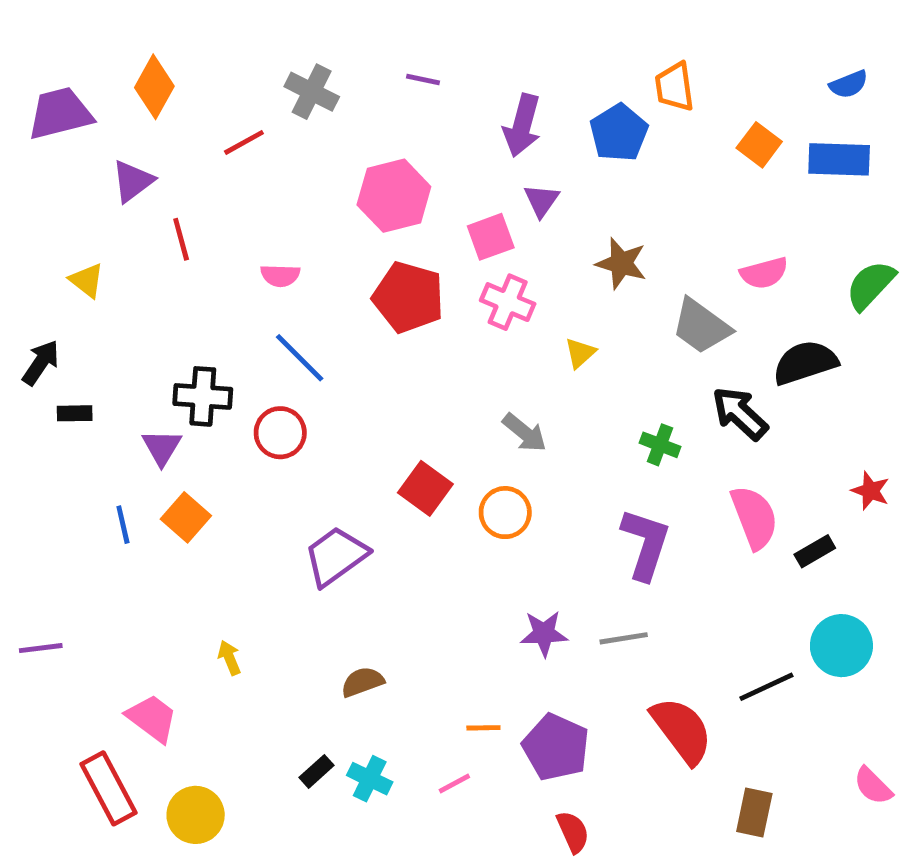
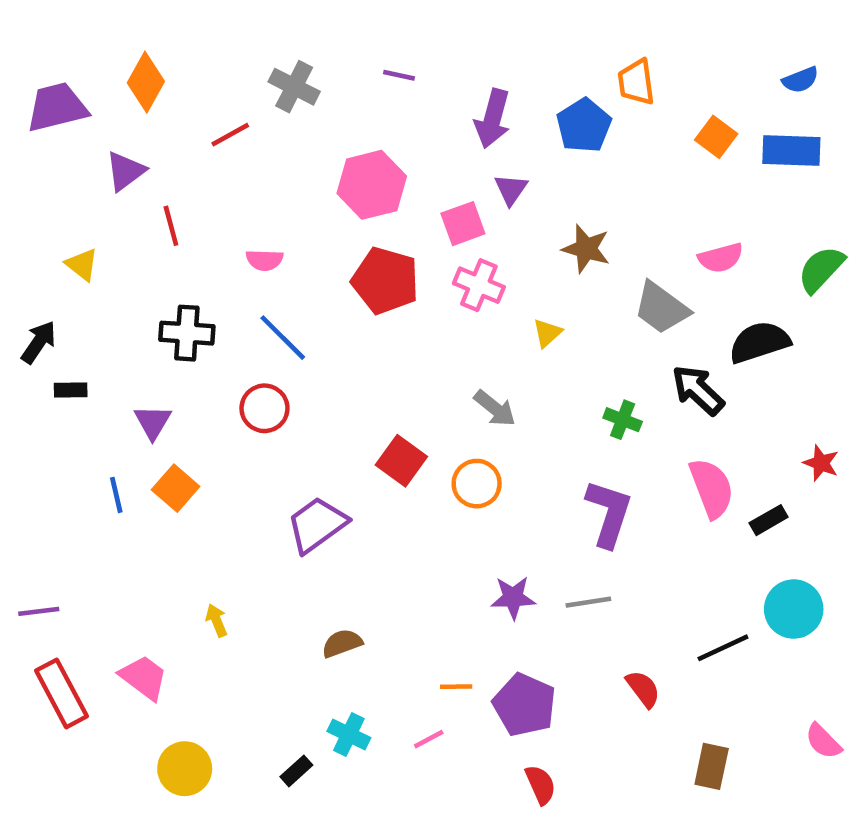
black cross: (203, 396) -> (187, 333), moved
red semicircle: (682, 730) -> (643, 689), size x0.6
black rectangle: (316, 771) -> (296, 771), moved
red rectangle: (108, 788) -> (61, 693), moved

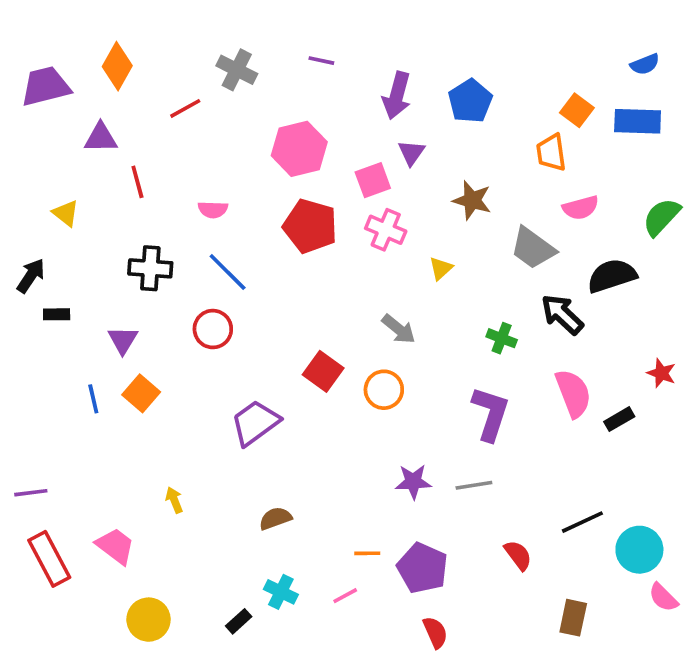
orange trapezoid: (636, 82) -> (551, 153), moved
purple triangle: (125, 171) -> (101, 138), turned 36
cyan circle: (794, 609) -> (639, 550), moved

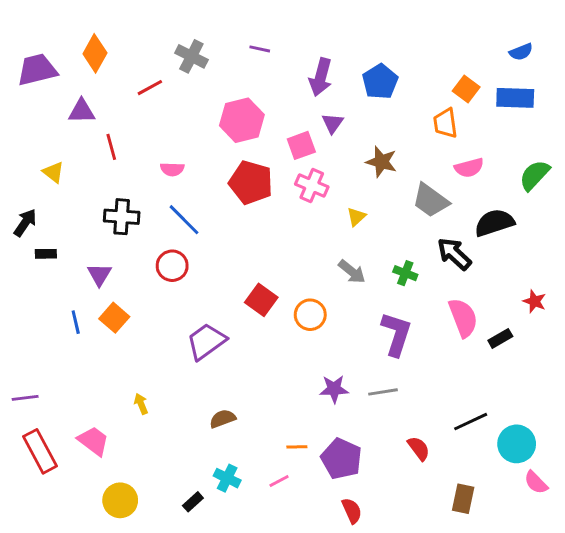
gray arrow: (399, 329) -> (352, 272), moved

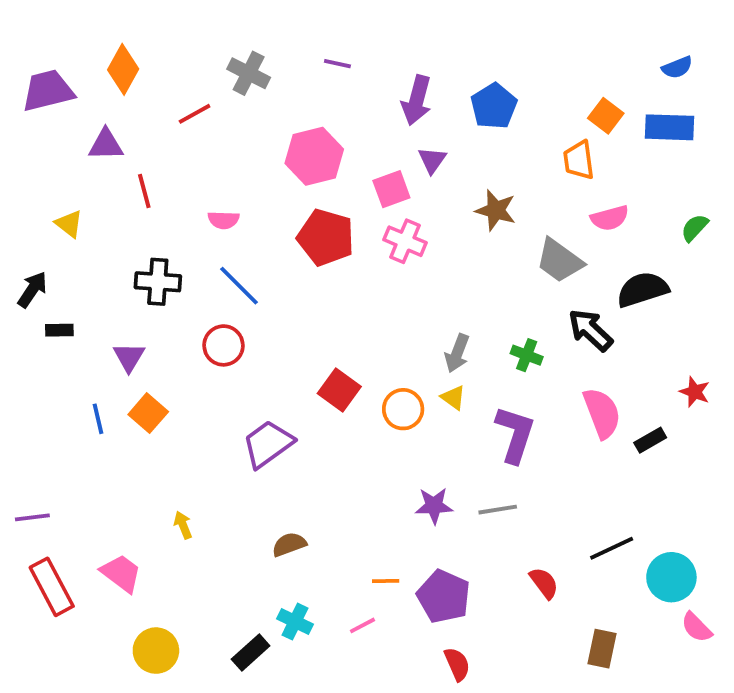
green semicircle: (534, 175) -> (695, 228), size x0.7
yellow triangle: (356, 217) -> (453, 398), moved, turned -42
gray arrow: (352, 272) -> (457, 353), turned 72
black rectangle: (193, 502) -> (251, 652), size x1.4

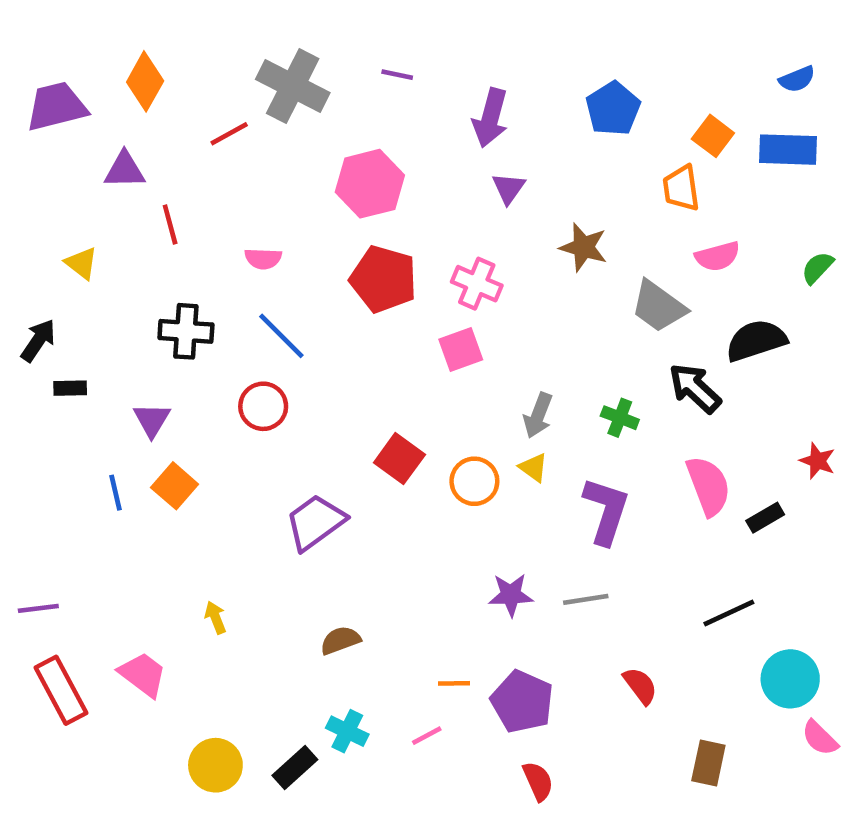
gray cross: (249, 73) -> (293, 86), size x1.4
blue pentagon: (494, 106) -> (613, 109), moved
pink square: (391, 189) -> (461, 350), moved
black line: (612, 548) -> (729, 613), moved
yellow circle: (156, 651) -> (215, 765), moved

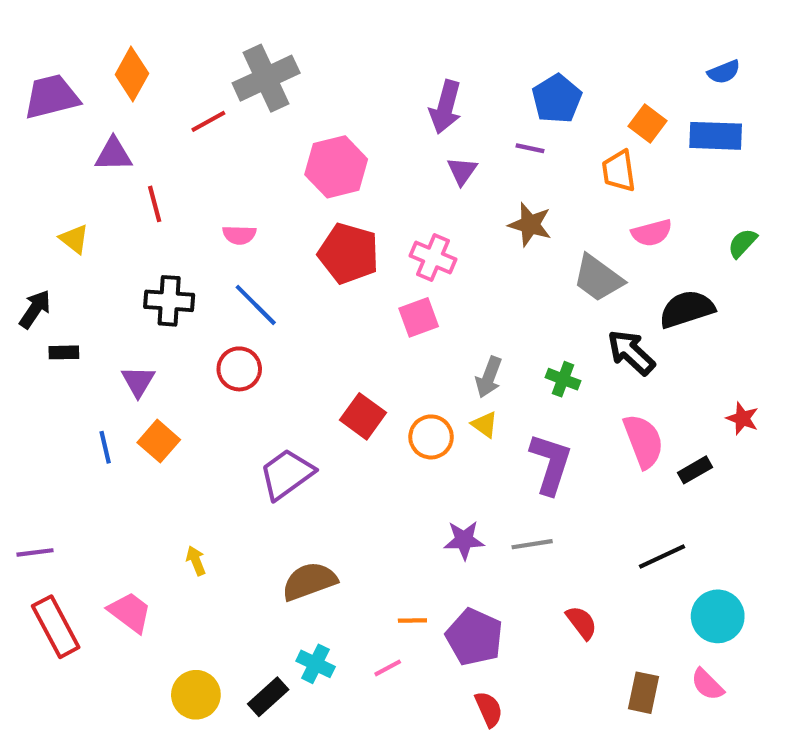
purple line: (397, 75) -> (530, 148), moved
gray cross: (293, 86) -> (266, 78), turned 38
brown semicircle: (340, 640) -> (309, 581), size x1.5
pink semicircle: (820, 738) -> (707, 684), moved

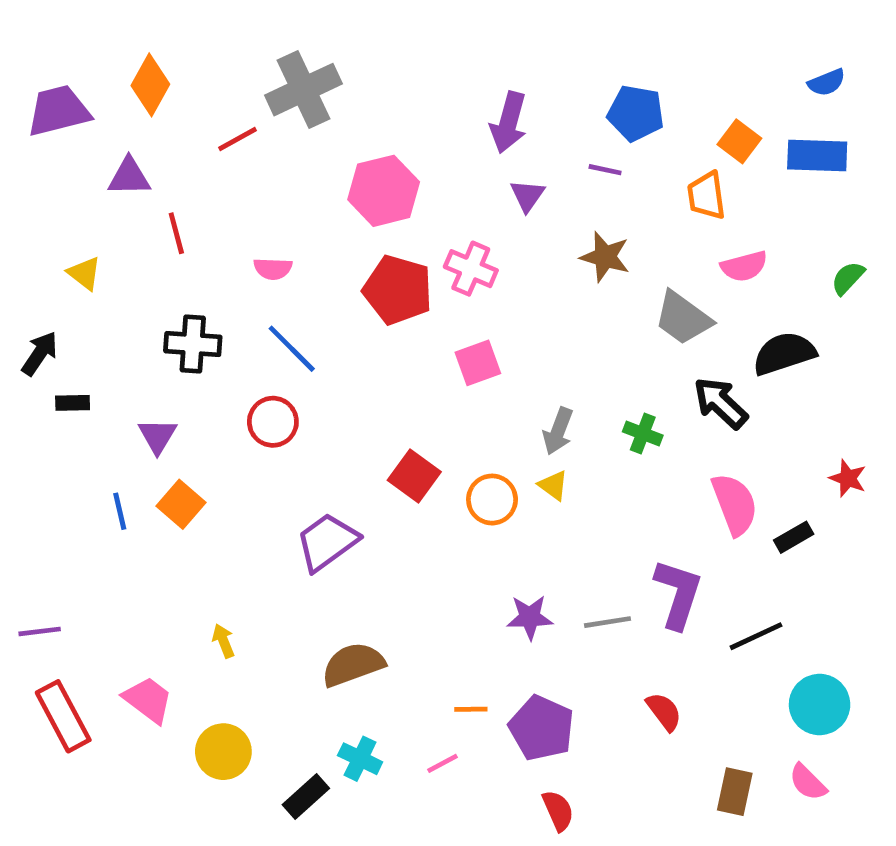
blue pentagon: (557, 99) -> (636, 113), turned -30
pink cross: (433, 258) -> (471, 269), moved
purple L-shape: (551, 464) -> (678, 594), moved
yellow circle: (196, 695) -> (223, 752), moved

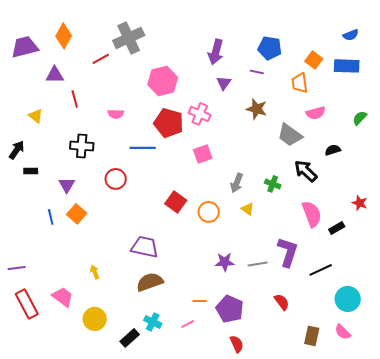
blue line: (292, 349) -> (143, 148), moved, turned -45
black semicircle: (784, 353) -> (333, 150), size x0.6
yellow triangle: (553, 485) -> (248, 209), moved
purple trapezoid: (327, 542) -> (145, 247), moved, turned 48

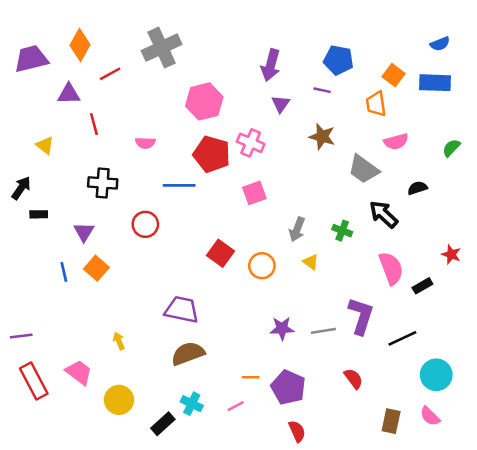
red line: (101, 59) -> (110, 74), moved

